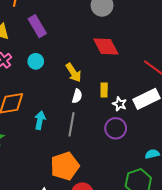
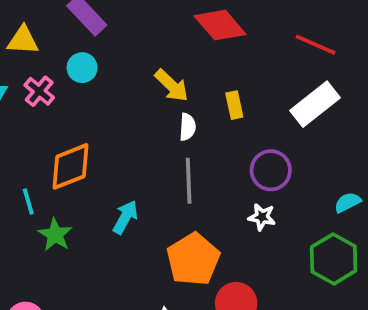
cyan circle: (36, 61) -> (82, 68), moved
white star: (120, 104) -> (262, 217), moved
cyan arrow: (40, 120) -> (125, 217), moved, turned 30

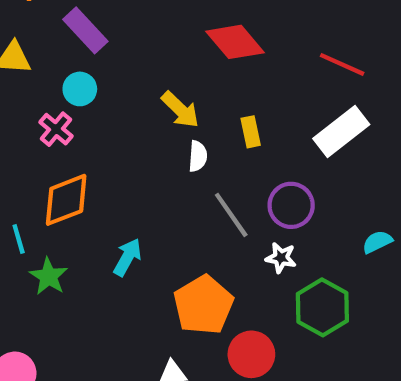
pink cross: (39, 91) -> (56, 129), moved
gray line: (189, 181) -> (231, 215), moved, turned -33
green hexagon: (334, 259) -> (322, 307), moved

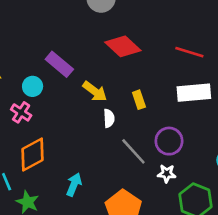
purple rectangle: (85, 30) -> (59, 64), moved
white rectangle: (341, 131) -> (194, 93), turned 40

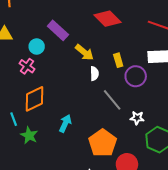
purple circle: (169, 141) -> (136, 76), moved

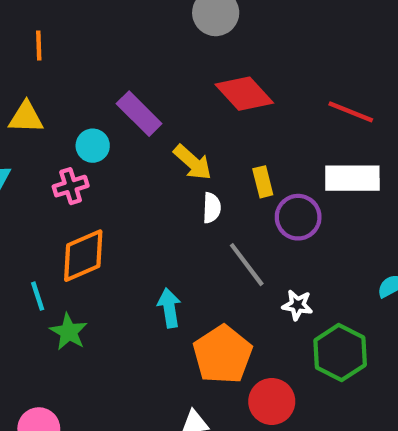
pink cross: (27, 66) -> (71, 186), turned 35
cyan arrow: (65, 123) -> (169, 308), moved, turned -36

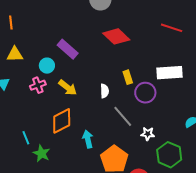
orange line: (39, 46) -> (11, 23), moved
red line: (351, 112) -> (172, 28), moved
yellow arrow: (193, 162) -> (68, 88), moved
orange diamond: (83, 256) -> (62, 121), moved

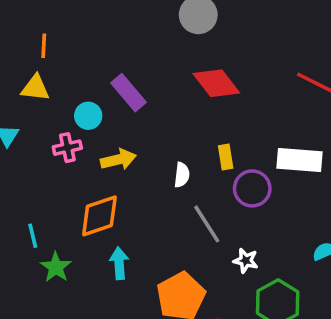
orange line: (11, 23) -> (44, 46), moved
yellow arrow: (68, 88) -> (118, 159), turned -60
cyan arrow: (88, 139) -> (119, 263), moved

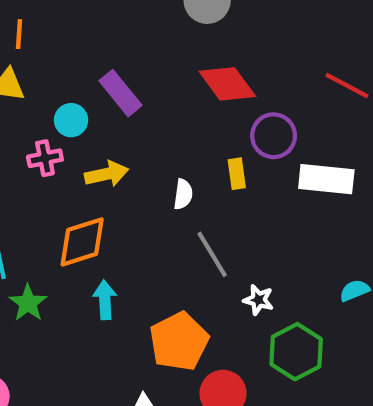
purple circle: (252, 188) -> (274, 136), moved

